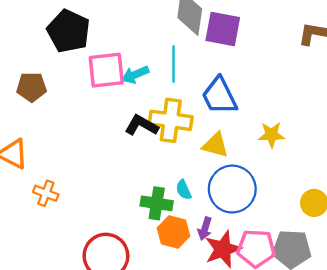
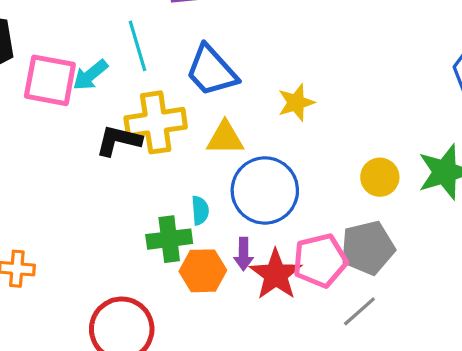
pink square: (106, 70) -> (50, 80), turned 33
cyan semicircle: (184, 190) -> (200, 210), turned -144

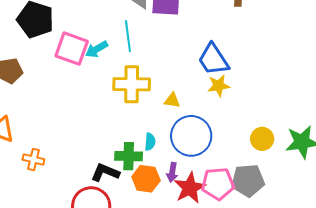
blue trapezoid: (211, 71) -> (213, 59), moved
yellow triangle: (225, 138) -> (172, 100), size x0.7
black L-shape: (119, 140) -> (105, 173), moved

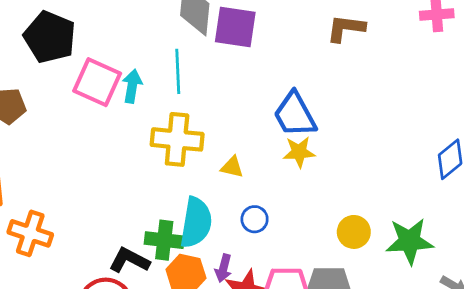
cyan arrow: (97, 49) -> (132, 86), turned 125
blue circle: (191, 136) -> (255, 219), size x0.5
cyan semicircle: (150, 142) -> (196, 222), size x2.0
orange cross: (33, 160) -> (30, 233), size x1.4

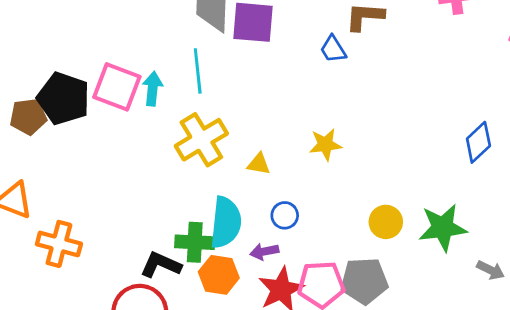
black pentagon: (50, 37) -> (63, 98), moved
blue trapezoid: (295, 115) -> (333, 49), moved, size x0.6
yellow cross: (177, 139) -> (201, 140), turned -33
purple arrow: (223, 268) -> (264, 251), moved, turned 68

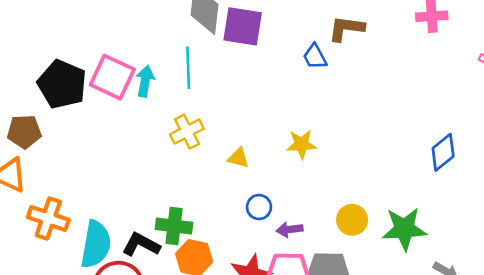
brown pentagon: (28, 117) -> (24, 132), moved
yellow cross: (201, 140) -> (187, 132), size x0.7
cyan semicircle: (226, 222) -> (96, 244), moved
purple arrow: (264, 251) -> (290, 229), moved

